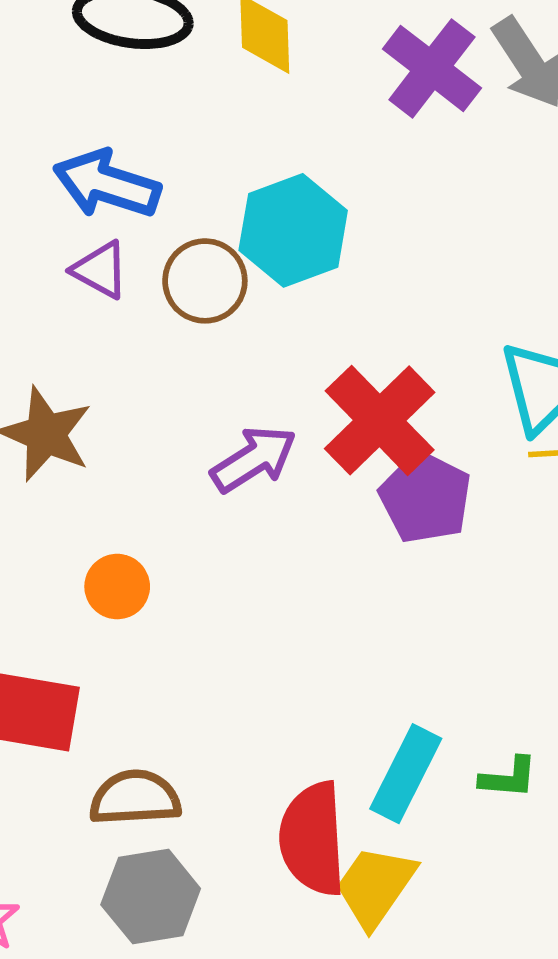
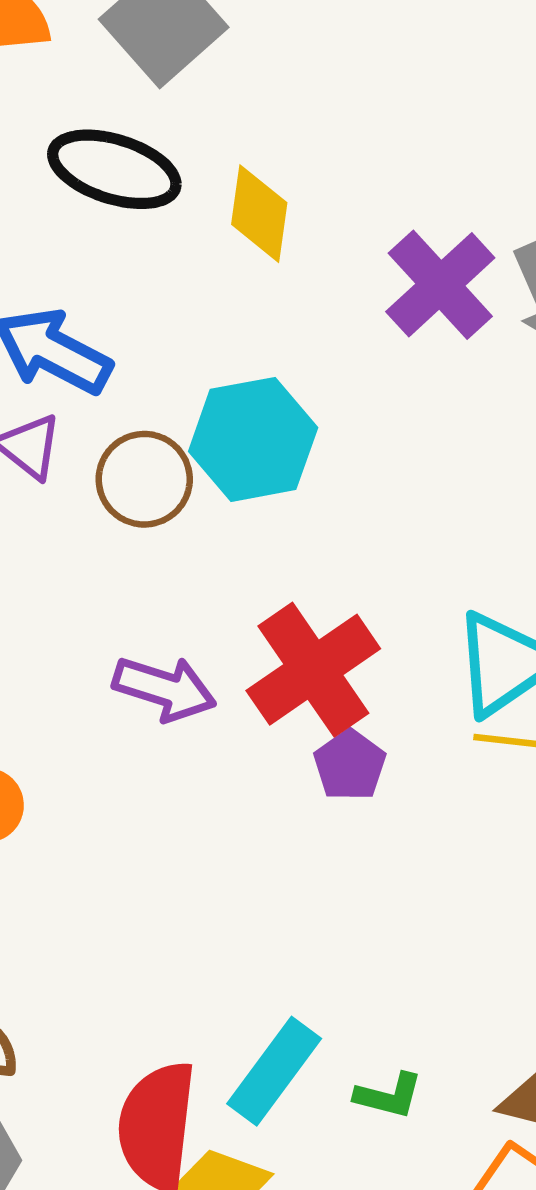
purple arrow: (254, 459) -> (164, 689), turned 40
purple pentagon: (425, 498) -> (350, 765), size x0.7

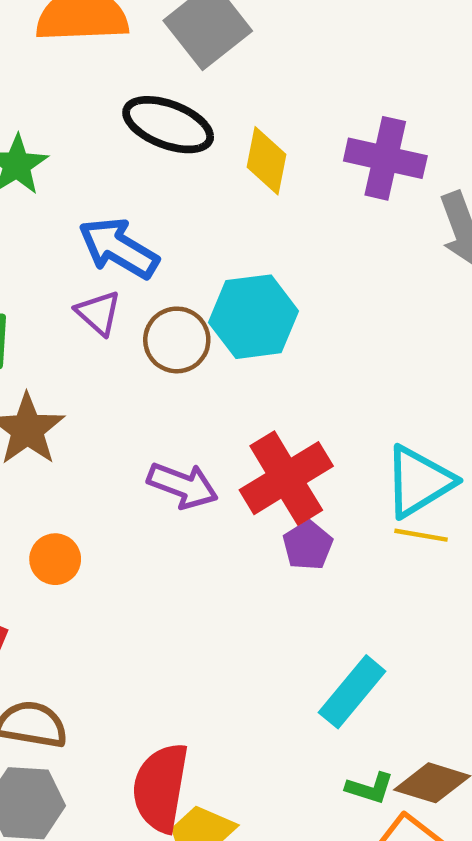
purple cross: (440, 285) -> (385, 158), moved, turned -38
cyan rectangle: (274, 1071) -> (352, 692), moved
green L-shape: (389, 1096) -> (370, 788), moved

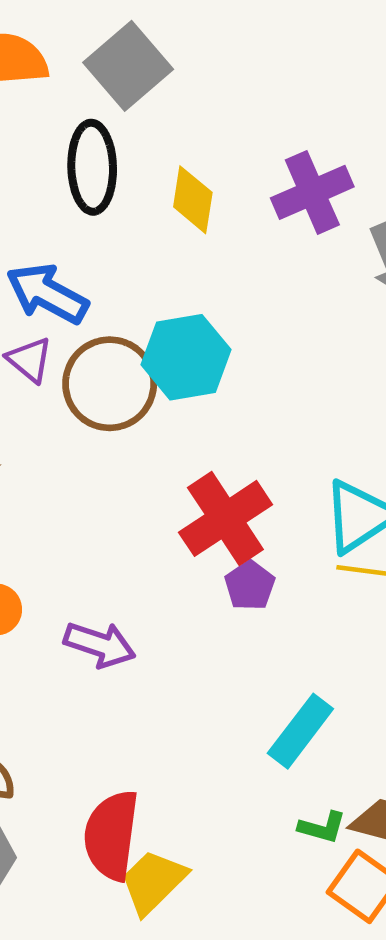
black ellipse: (168, 125) -> (92, 167), turned 70
purple cross: (385, 158) -> (312, 192), turned -34
brown circle: (177, 340) -> (110, 384), size x1.4
purple arrow: (183, 485) -> (100, 645), moved

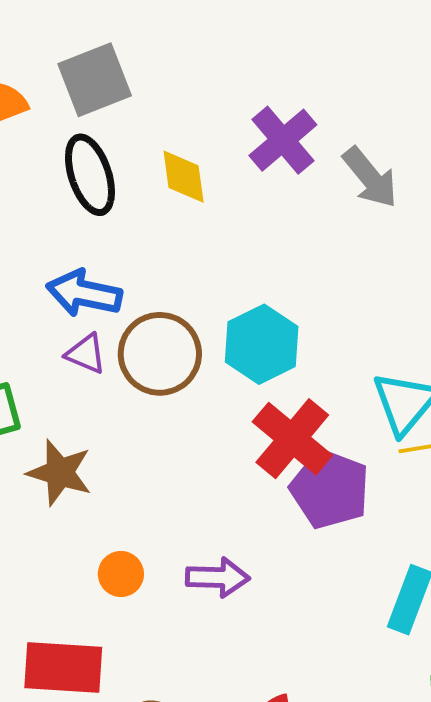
gray square: (128, 66) -> (95, 80), turned 36
cyan hexagon: (186, 357) -> (262, 344), moved
purple pentagon: (250, 585) -> (330, 489), size x1.8

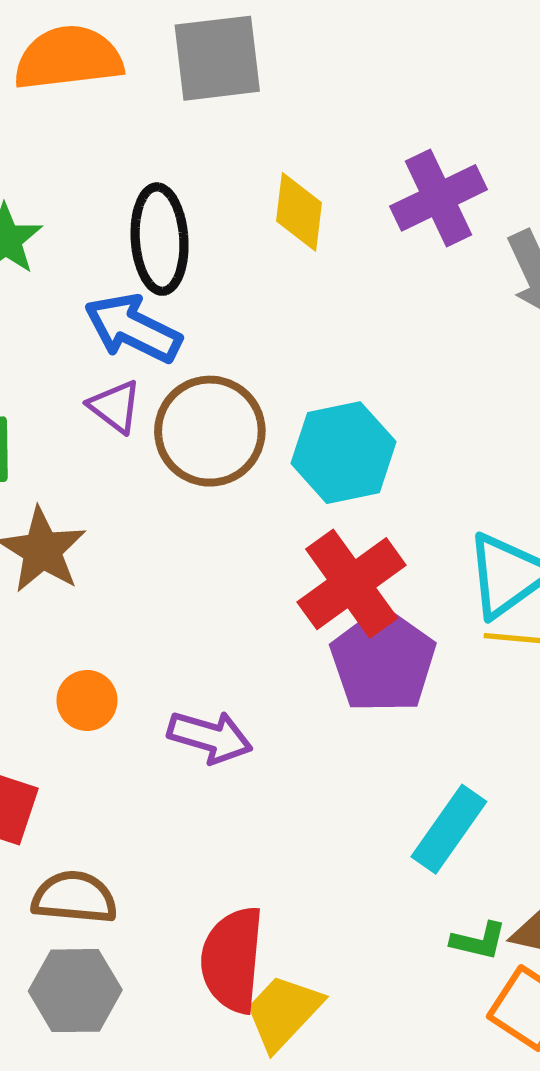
black ellipse: (90, 175) -> (160, 239), moved

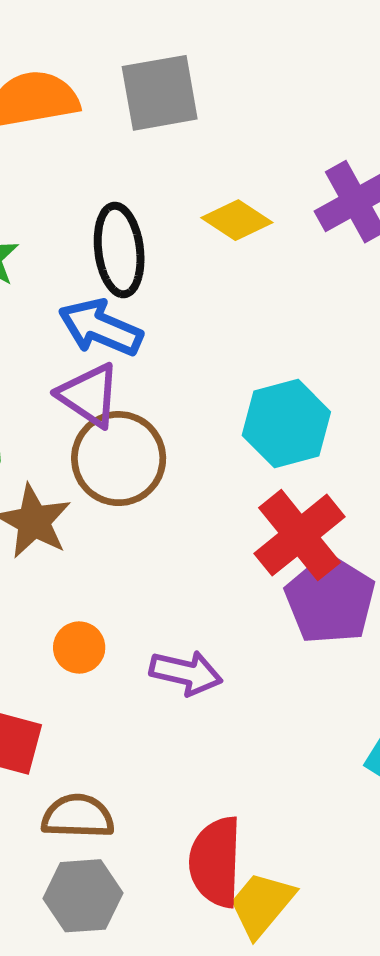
yellow diamond: (299, 212) -> (237, 220), turned -60
purple triangle: (115, 407) -> (89, 395), size x1.4
brown circle: (210, 431) -> (119, 459), moved

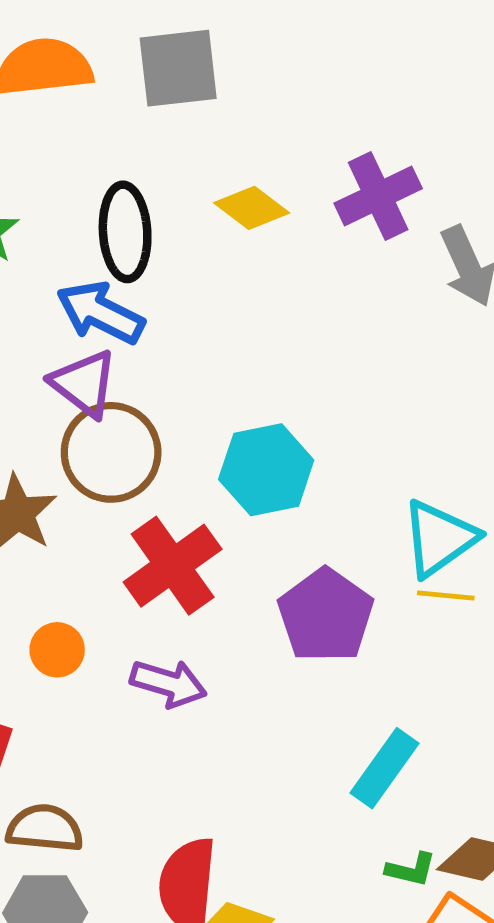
cyan hexagon: (286, 424) -> (266, 470), moved
red cross: (300, 535) -> (173, 566), moved

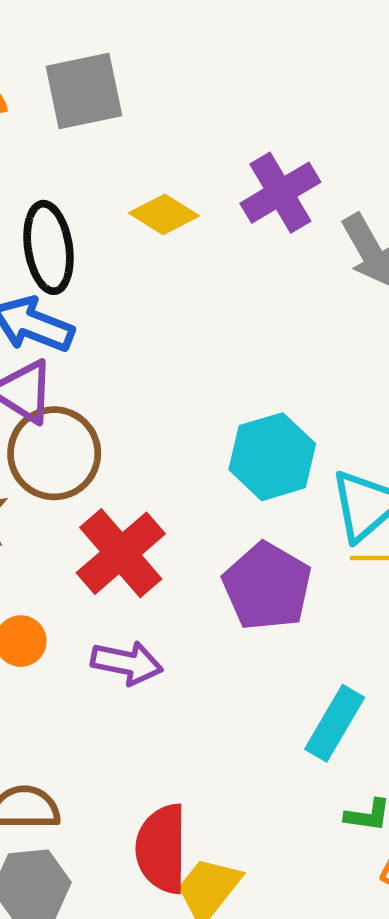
cyan hexagon: (266, 470) -> (272, 457), moved

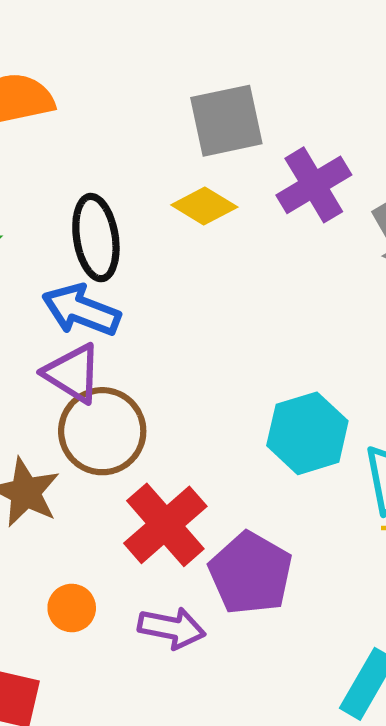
gray square: (84, 91) -> (226, 121), moved
purple pentagon: (267, 586) -> (251, 573), moved

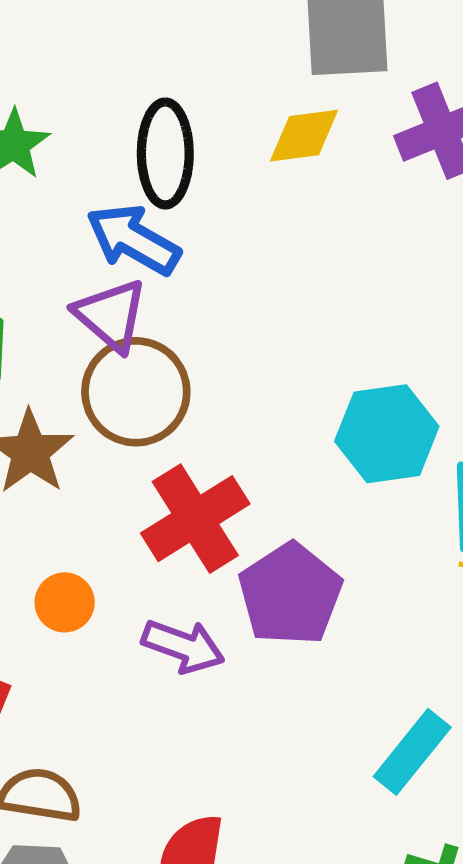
yellow diamond: (204, 206) -> (304, 136), turned -48

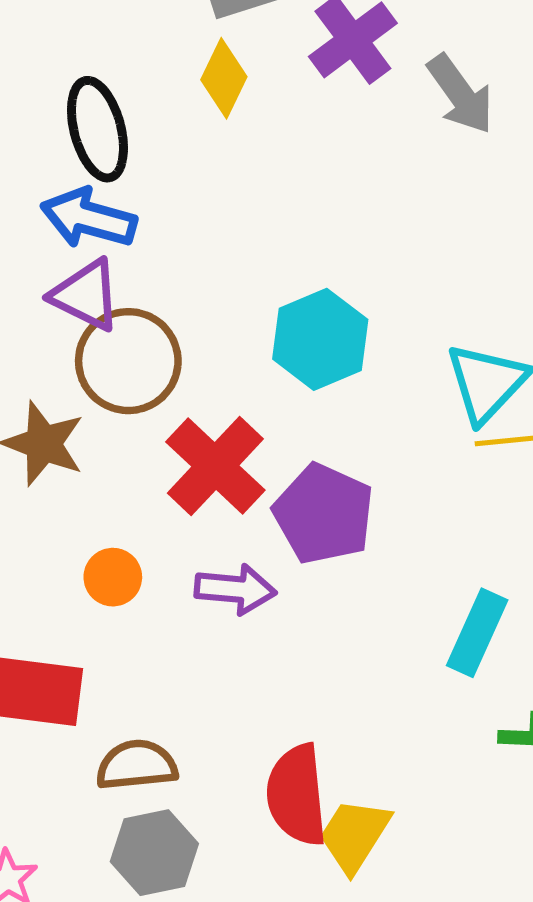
yellow diamond: (304, 136) -> (224, 78), turned -42
cyan hexagon: (387, 434) -> (320, 339), moved

